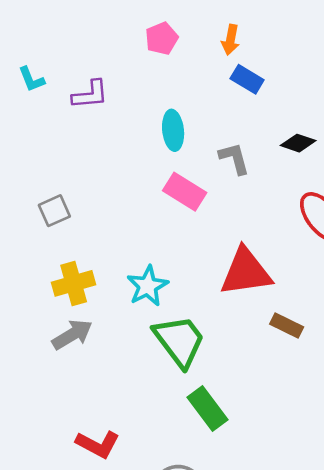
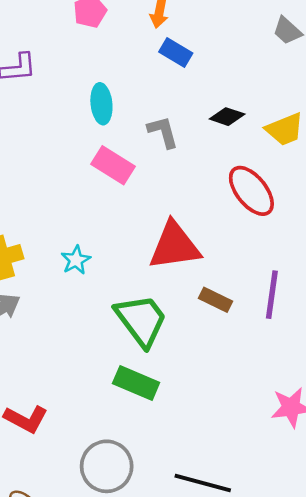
cyan star: (148, 286) -> (76, 260), size x0.7
green trapezoid: (179, 341) -> (141, 320), moved
green rectangle: (208, 409) -> (136, 383), turned -30

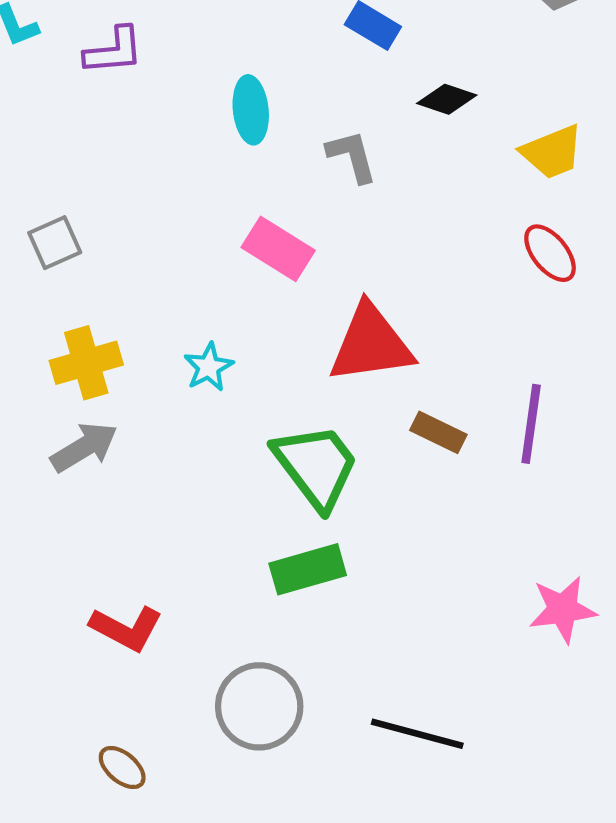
black diamond: (227, 117) -> (447, 99), moved
pink rectangle: (113, 165) -> (278, 249), moved
red ellipse: (251, 191) -> (550, 253), moved, size x0.7
green rectangle: (136, 383) -> (308, 569), turned -39

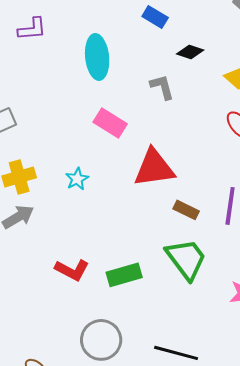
cyan ellipse: (251, 110) -> (97, 57), size x1.4
gray L-shape: (352, 156) -> (162, 87), moved
green trapezoid: (316, 466) -> (186, 259), moved
red L-shape: (126, 628) -> (72, 270), moved

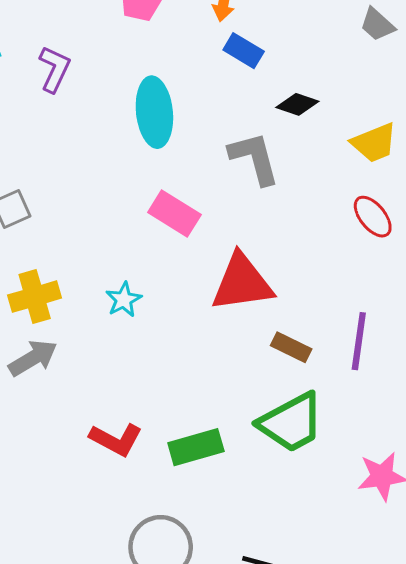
purple L-shape: (32, 29) -> (55, 69), turned -60
gray L-shape: (162, 87) -> (254, 158), size x1.4
green trapezoid: (186, 259) -> (291, 423), turned 99

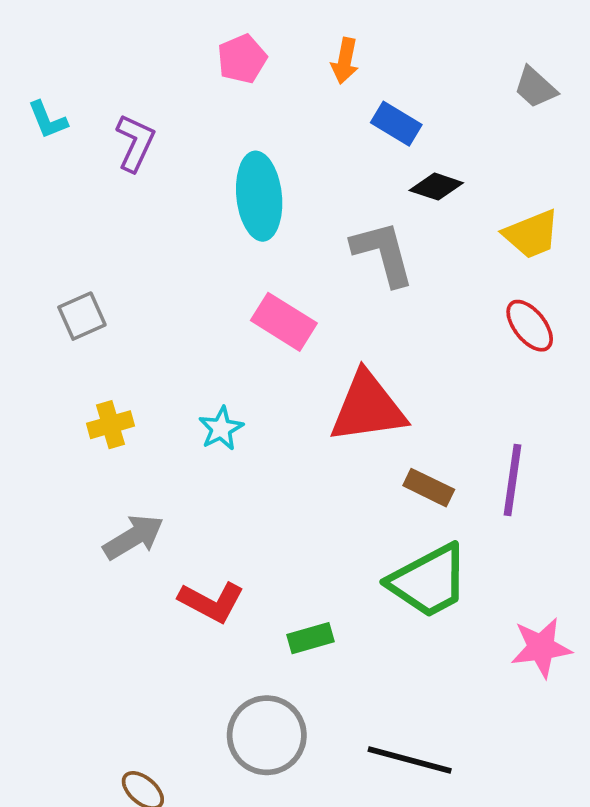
blue rectangle: (244, 51) -> (396, 124), moved
yellow cross: (35, 297) -> (111, 425), size x0.7
gray arrow: (33, 358) -> (133, 537), moved
green rectangle: (196, 447) -> (311, 638), moved, size x0.7

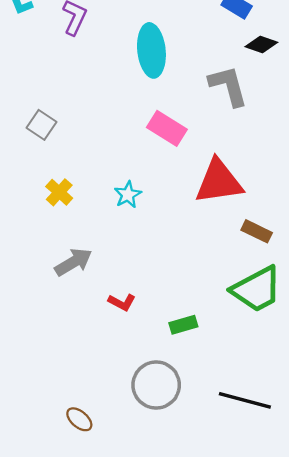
gray square: (82, 316) -> (41, 125), turned -32
yellow cross: (111, 425) -> (59, 192), turned -32
red L-shape: (211, 602) -> (122, 302), size x0.7

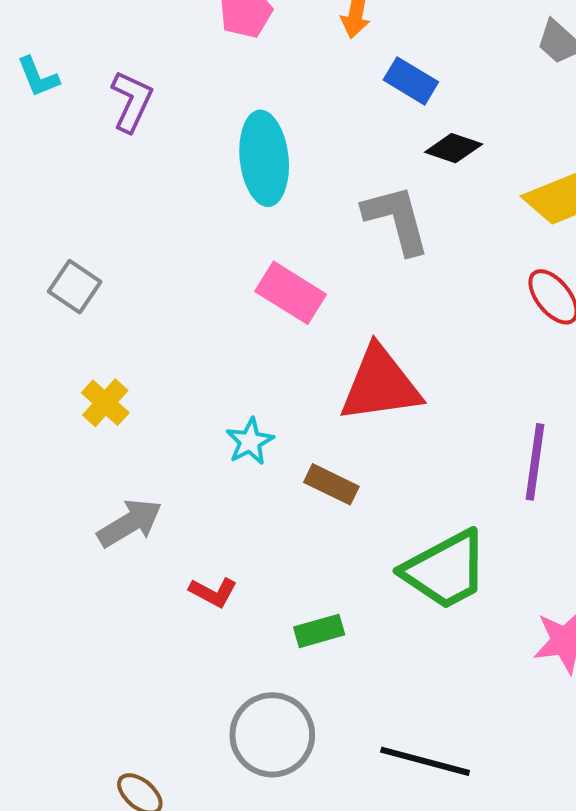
cyan star: (128, 195) -> (250, 441), moved
brown rectangle: (257, 231) -> (331, 484), moved

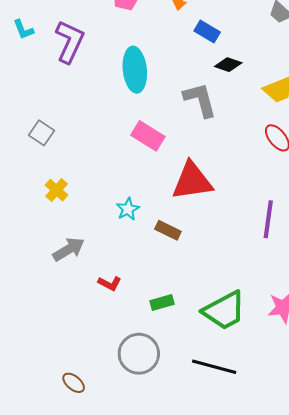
purple L-shape: (132, 101) -> (70, 42), size x1.4
green trapezoid: (445, 570) -> (224, 311), moved

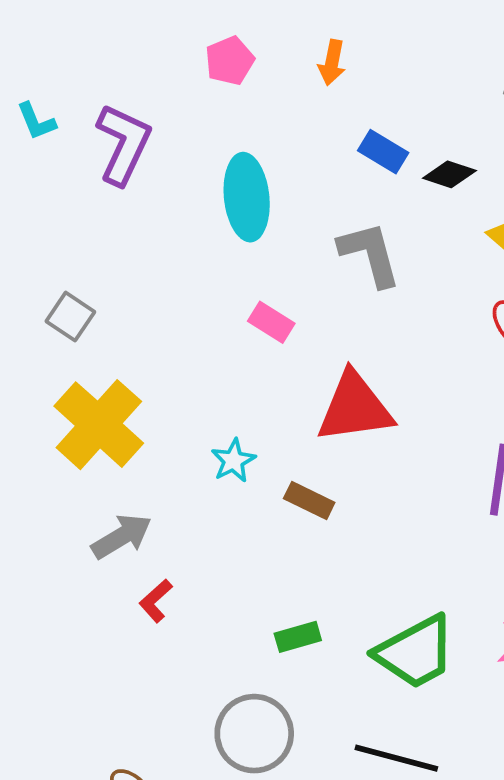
blue rectangle: (207, 32) -> (383, 152), moved
black diamond: (228, 65) -> (449, 174), moved
pink rectangle: (148, 136) -> (271, 322), size x0.7
yellow cross: (57, 190) -> (99, 425), size x2.0
red L-shape: (110, 283) -> (156, 601), moved, turned 110

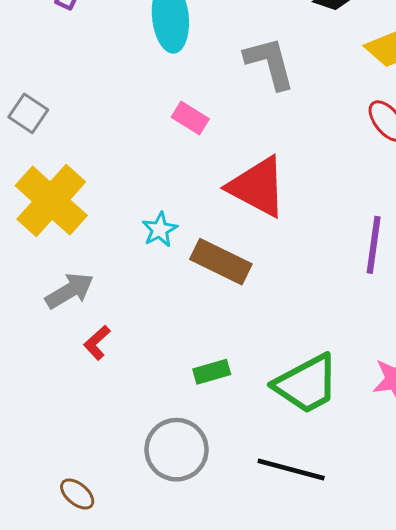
red triangle: (355, 408) -> (257, 187), turned 36
brown rectangle: (309, 500) -> (221, 262), size x1.5

